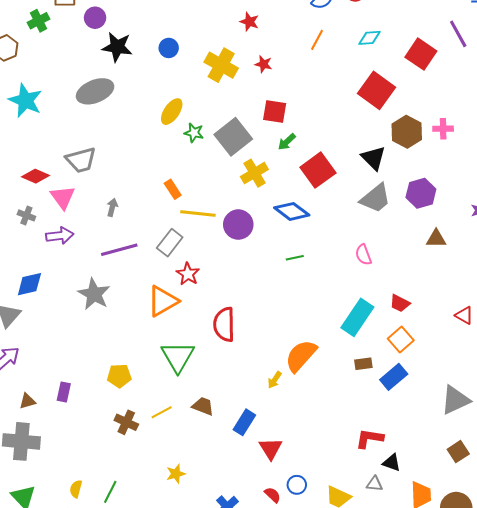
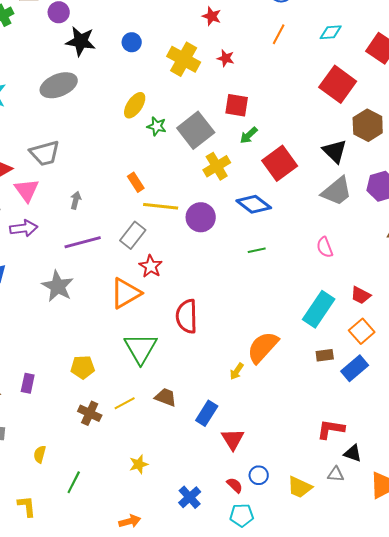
yellow semicircle: (76, 489) -> (40, 454), moved

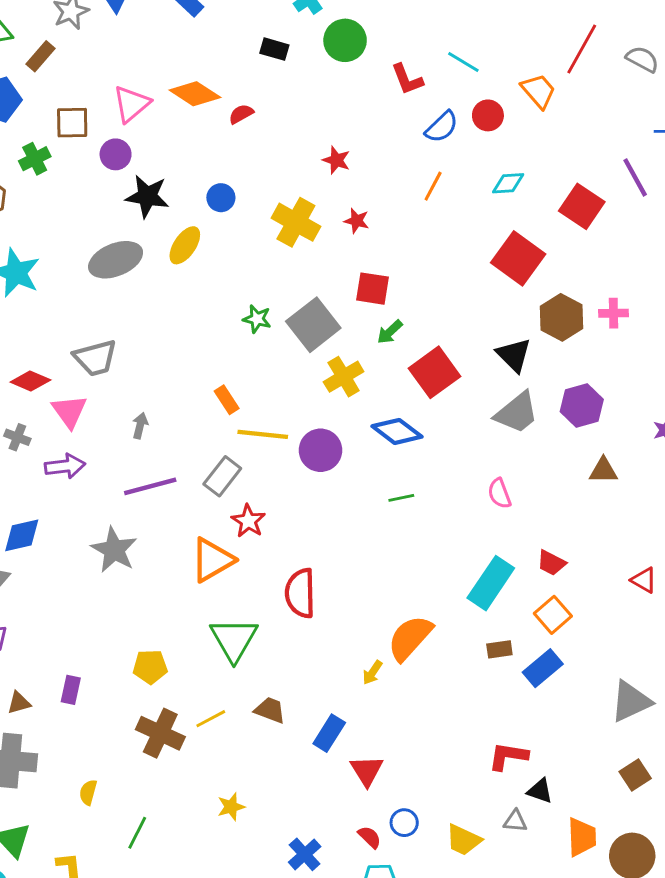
yellow ellipse: (135, 105) -> (185, 245), moved
brown cross: (90, 413) -> (160, 733), size x1.4

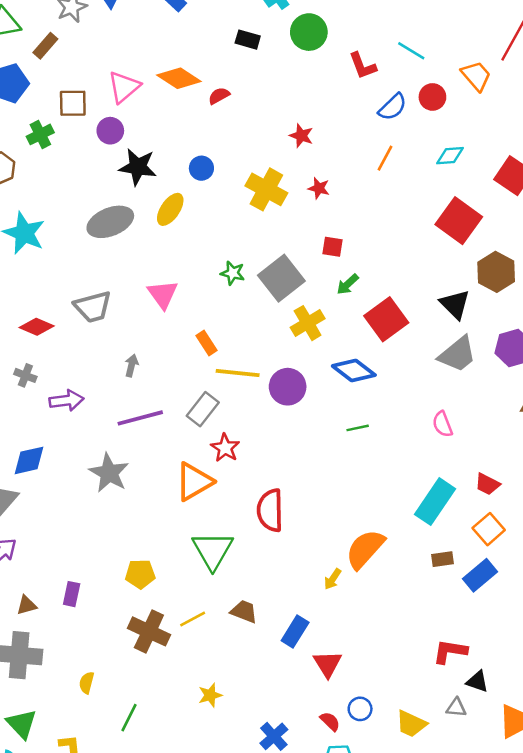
red square: (372, 289) -> (333, 247), size x0.7
pink triangle: (69, 411) -> (163, 294), moved

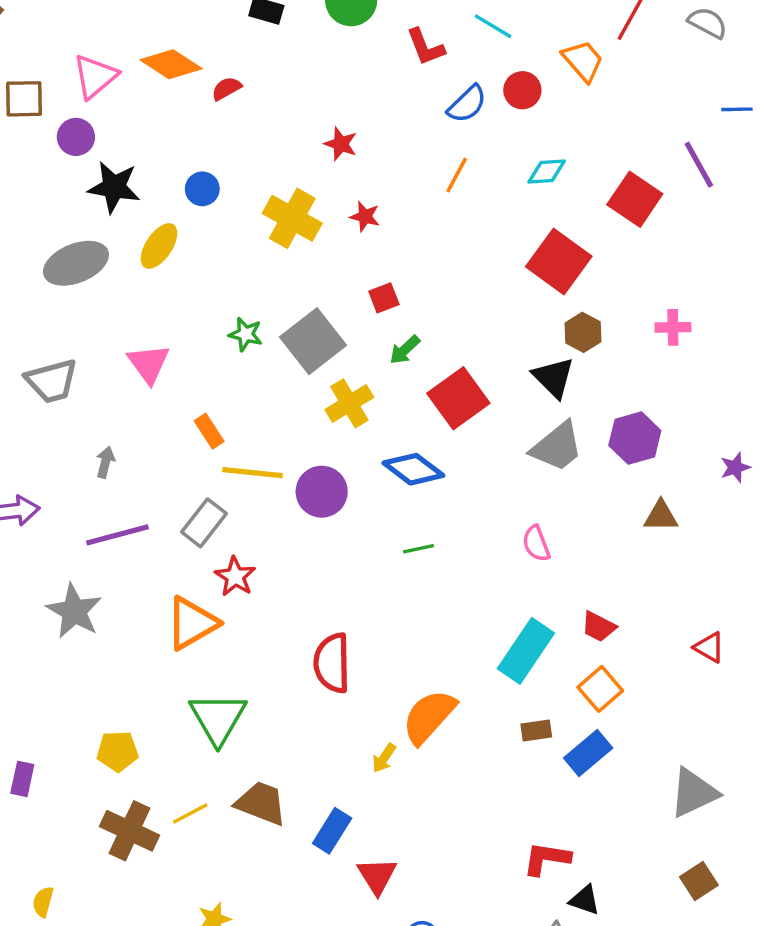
red square: (333, 247) -> (384, 298), turned -30
brown hexagon: (496, 272) -> (583, 332), moved, size x0.7
red semicircle: (270, 510) -> (332, 663), moved
brown trapezoid: (244, 611) -> (261, 803), size x1.4

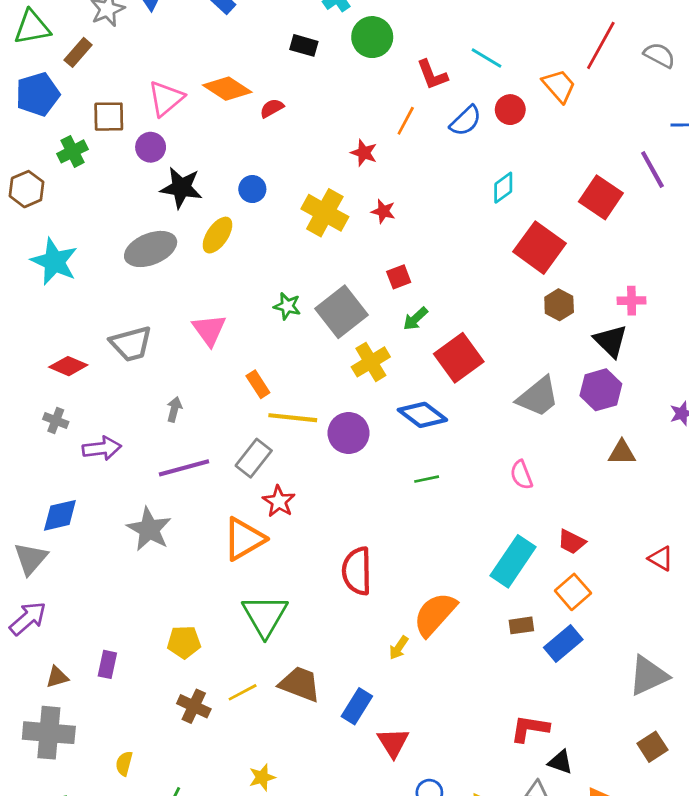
cyan diamond: (547, 172) -> (503, 188), moved, turned -32
orange line: (457, 175) -> (406, 121), moved
black triangle: (554, 377) -> (611, 341), moved
brown cross: (130, 831) -> (194, 706), size x0.7

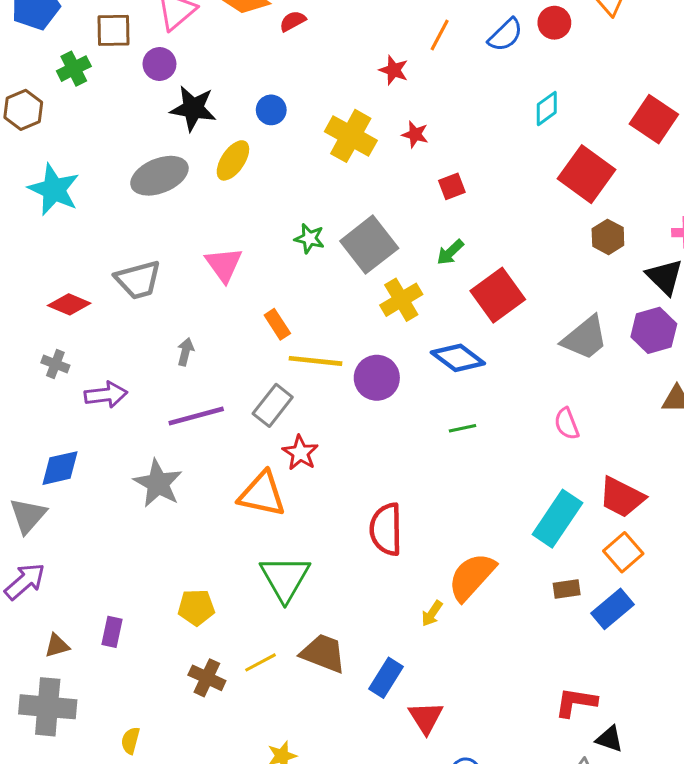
red square: (399, 277) -> (452, 186), moved
orange triangle: (244, 539) -> (262, 494), turned 42
red trapezoid: (572, 542) -> (622, 497), size x1.5

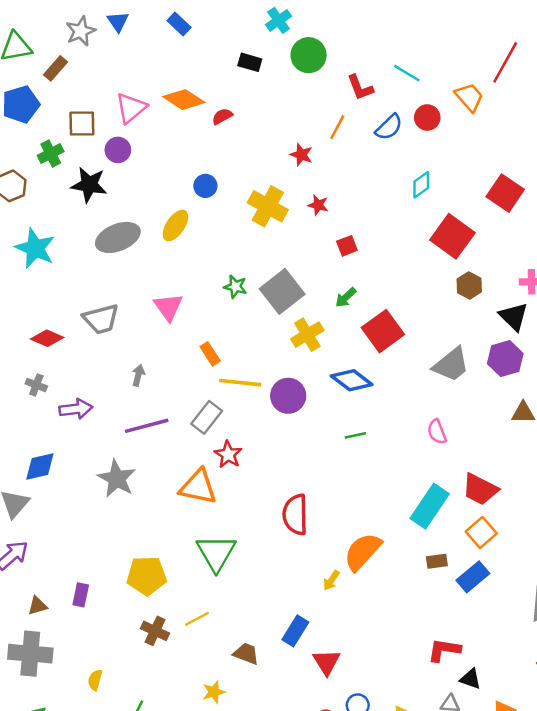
black star: (193, 108) -> (89, 185), moved
yellow pentagon: (196, 607) -> (147, 576), size x1.4
brown trapezoid: (323, 653) -> (246, 654), moved, size x0.7

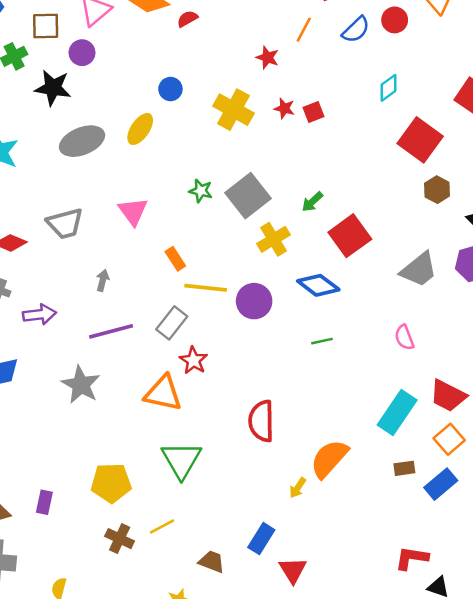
red square: (347, 246) -> (313, 112), moved

